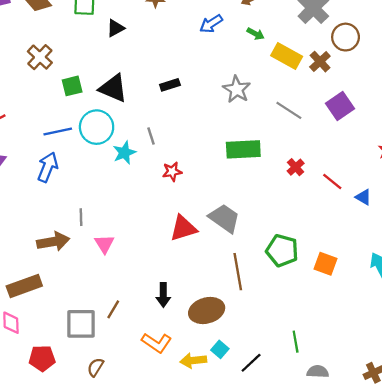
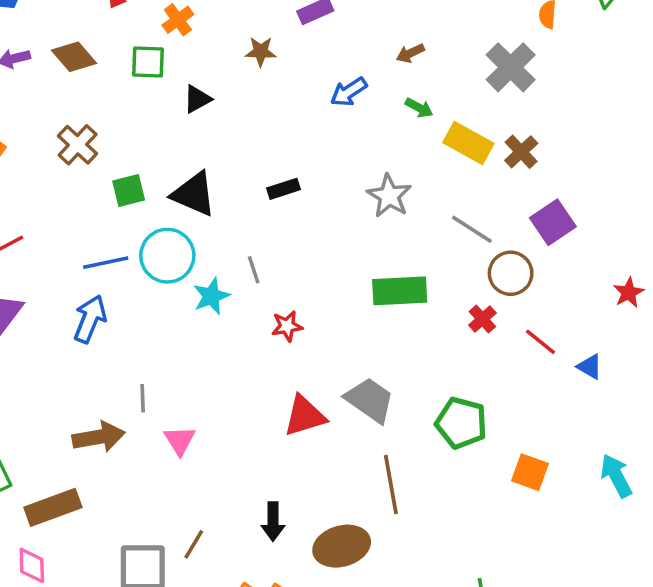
brown circle: (346, 37) -> (511, 273), moved
green pentagon: (282, 250) -> (461, 423), moved

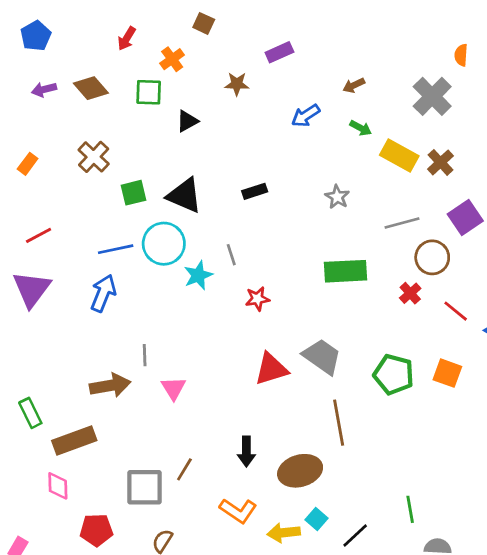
gray star: (389, 196) -> (337, 197), size x0.7
gray line: (472, 229) -> (402, 223), turned -48
orange square: (530, 472) -> (447, 373), moved

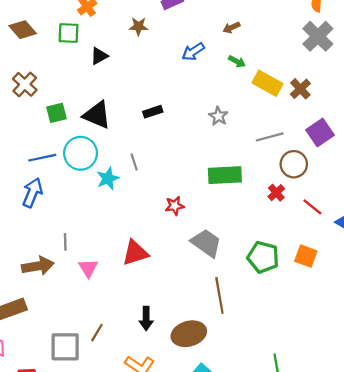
gray cross: (432, 96) -> (318, 36), moved
red star: (257, 299) -> (175, 206), moved
red triangle: (271, 369) -> (135, 253), moved

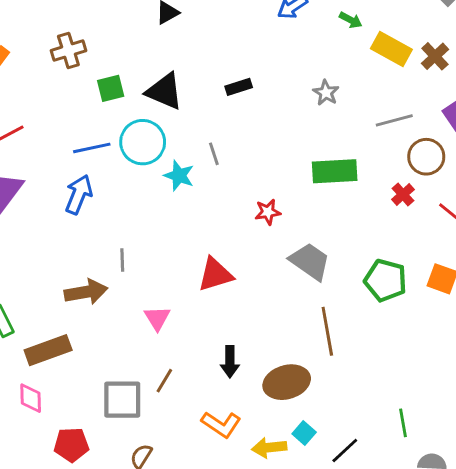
brown cross: (25, 84) -> (68, 51), turned 30
cyan star: (108, 178) -> (179, 176), turned -30
pink triangle: (88, 268) -> (157, 318), moved

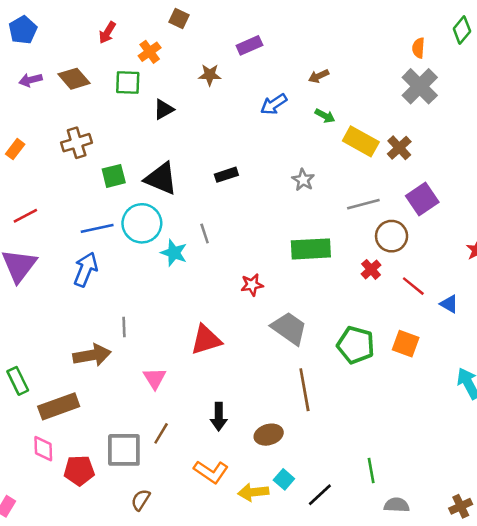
brown ellipse: (287, 382) -> (269, 435), size x0.7
red pentagon: (71, 445) -> (79, 470), moved

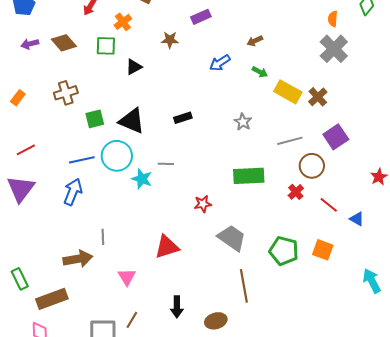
gray line: (205, 234) -> (166, 164), turned -70

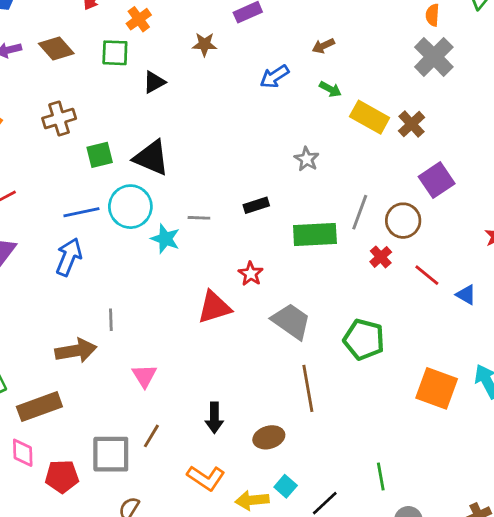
black rectangle: (183, 118) -> (256, 205), moved
gray line: (290, 141) -> (360, 212), moved, turned -55
red star: (203, 204) -> (251, 274), turned -30
red triangle: (167, 247) -> (214, 307), moved
orange square: (323, 250) -> (437, 388), moved, size x1.4

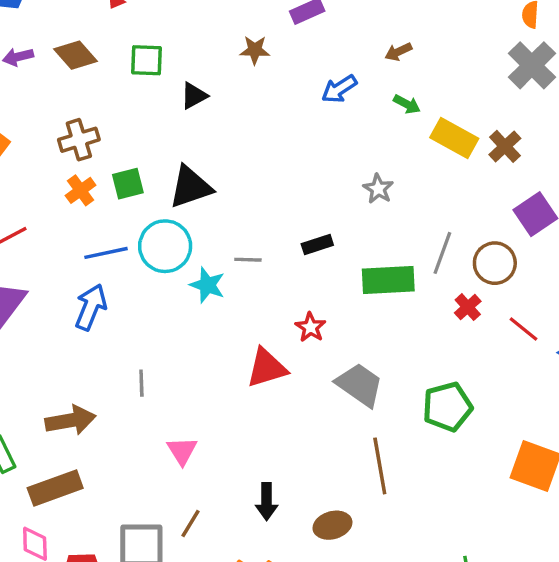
orange cross: (139, 19) -> (81, 190), moved
black triangle: (151, 158) -> (190, 187), turned -42
green pentagon: (364, 339) -> (447, 407), turned -30
brown arrow: (76, 351) -> (70, 420), moved

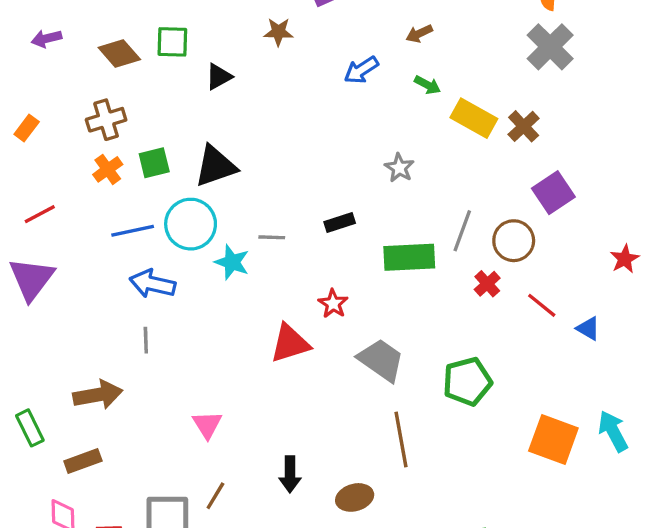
brown diamond: (76, 55) -> (119, 53), moved
blue arrow: (91, 307) -> (152, 284), moved, turned -99
gray line: (141, 383) -> (146, 340), moved
brown rectangle: (55, 488) -> (83, 461), size x0.7

